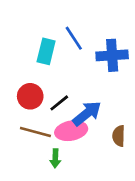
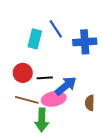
black line: (59, 103) -> (45, 78), turned 35
green arrow: (55, 158) -> (42, 120), size x1.6

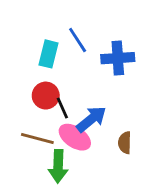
red circle: (23, 73) -> (46, 96), moved
black line: (45, 78) -> (62, 108), turned 70
pink ellipse: (54, 99) -> (75, 137), turned 45

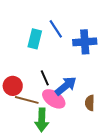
red circle: (46, 96) -> (13, 86), moved

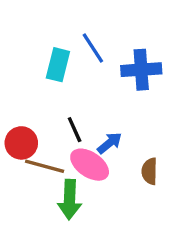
blue arrow: (66, 86) -> (110, 143), size x0.7

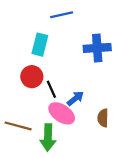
blue line: (93, 48) -> (62, 15), moved, turned -70
red circle: (21, 143) -> (32, 77), moved
brown line: (45, 166) -> (18, 126), moved

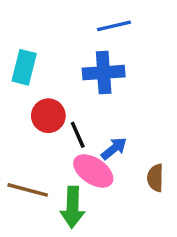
blue line: (62, 15) -> (114, 26), moved
cyan rectangle: (40, 45) -> (24, 67), moved
blue cross: (97, 48) -> (104, 73), moved

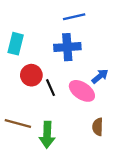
blue arrow: (114, 149) -> (100, 76), moved
pink ellipse: (93, 171) -> (82, 91), moved
brown semicircle: (155, 178) -> (98, 127), moved

